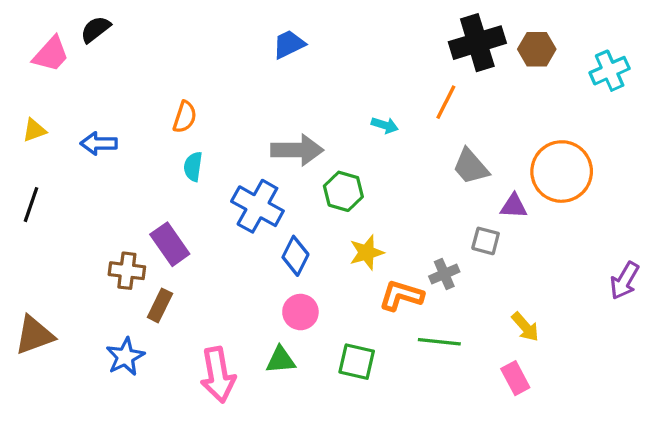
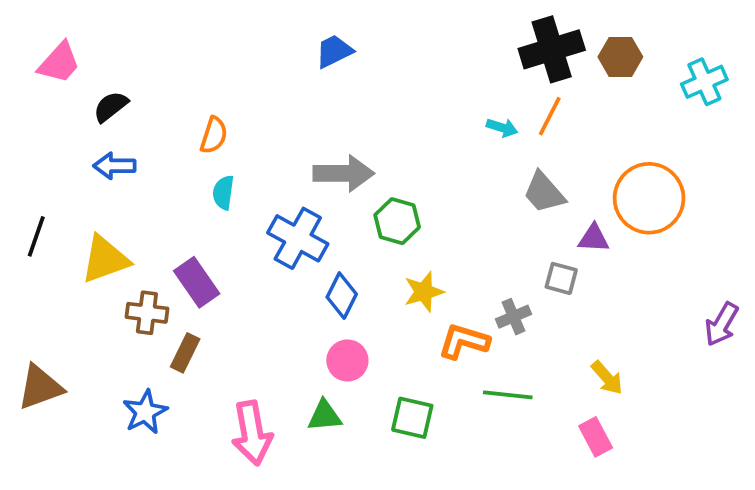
black semicircle: (95, 29) -> (111, 107), moved
orange line: (446, 102) -> (550, 116), moved
cyan arrow: (385, 125) -> (502, 128), moved
yellow triangle: (34, 130) -> (105, 259), moved, size x1.8

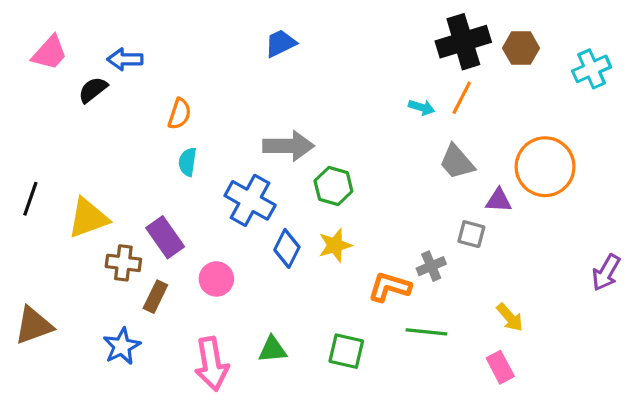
blue arrow: (115, 166) -> (125, 59), moved
yellow star: (424, 292) -> (335, 245), moved
pink circle: (347, 360) -> (216, 279), moved

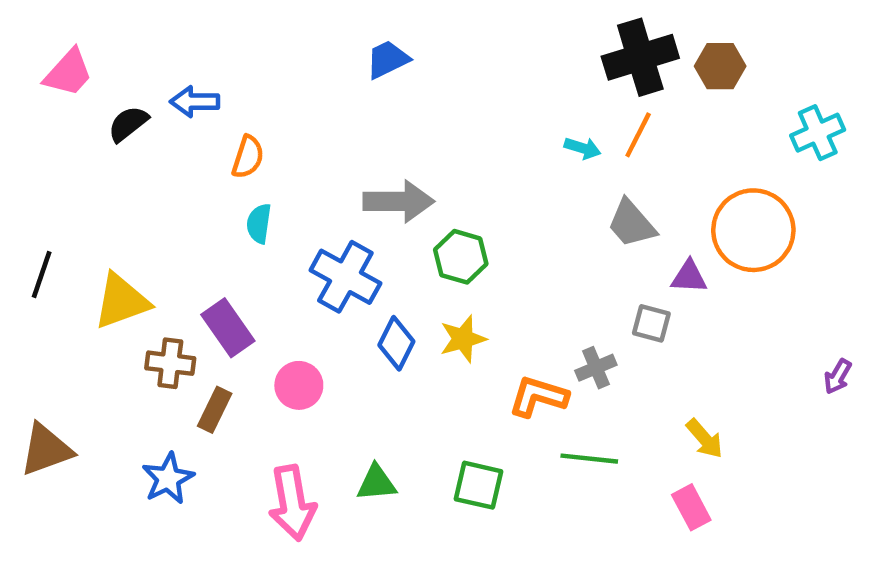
blue arrow: (125, 59) -> (195, 102), moved
cyan cross: (592, 69) -> (818, 133), moved
purple arrow: (606, 273) -> (838, 377), size x0.7

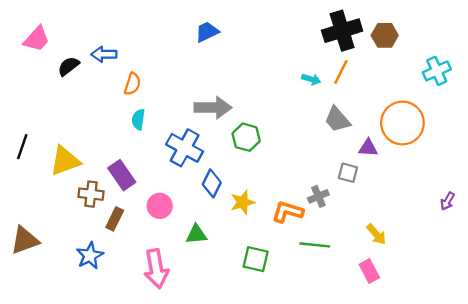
yellow star: (463, 339) -> (243, 202), moved
green triangle: (376, 483) -> (196, 234), moved

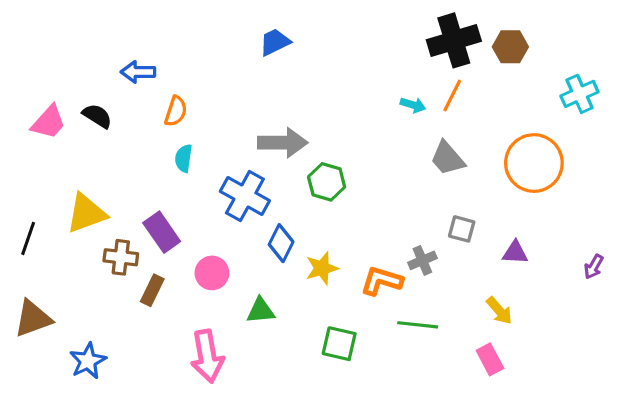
pink trapezoid: (37, 39) -> (49, 122), moved
black semicircle: (68, 66) -> (97, 116), moved, turned 70
black line: (22, 147) -> (28, 238), moved
purple triangle: (368, 148) -> (515, 253), moved
blue star: (90, 256) -> (88, 361), moved

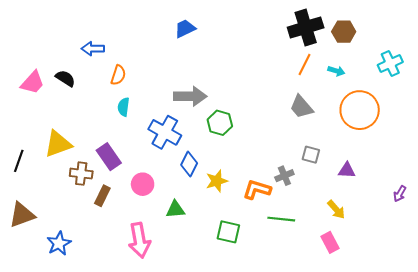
cyan arrow: (413, 105) -> (336, 71), moved
purple arrow: (594, 267) -> (400, 194), moved

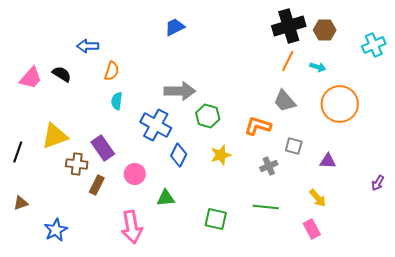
cyan cross: (390, 63) -> (374, 45), moved
yellow star: (217, 181) -> (221, 155), moved
orange L-shape: (257, 189) -> (258, 126), moved
brown triangle: (22, 215) -> (21, 203), size x0.6

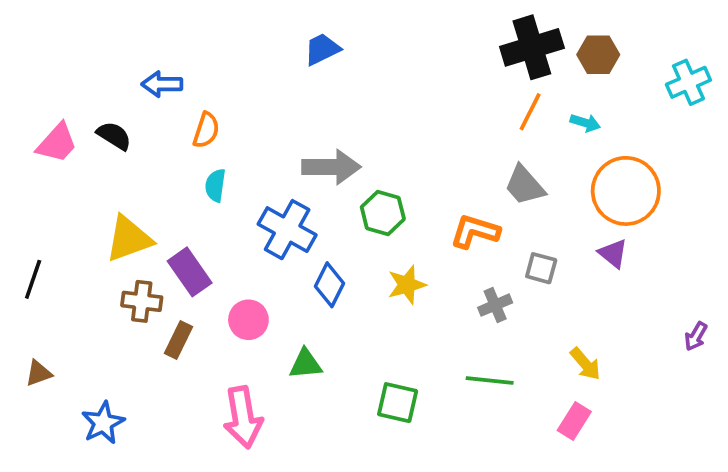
yellow triangle: (55, 136) -> (129, 239), moved
purple triangle: (328, 161) -> (613, 253), moved, turned 36
pink rectangle: (312, 229) -> (574, 421), turned 60

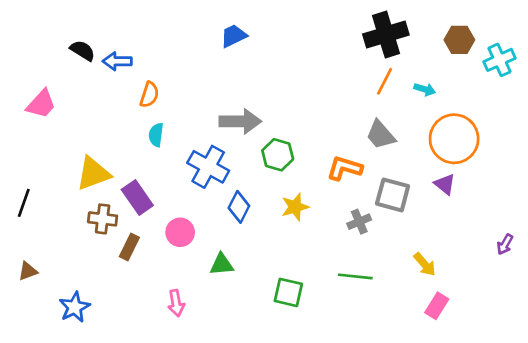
brown hexagon: (598, 55) -> (459, 40), moved
black semicircle: (114, 136) -> (83, 51), moved
gray square: (541, 268) -> (393, 195), size x1.5
pink arrow: (243, 417) -> (176, 303), size x0.6
pink rectangle: (574, 421) -> (437, 306), moved

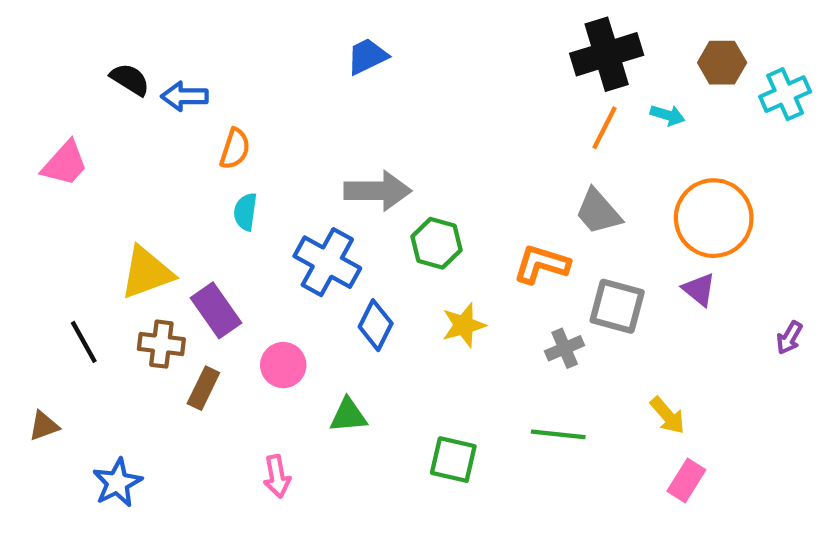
cyan arrow: (425, 89) -> (667, 115), moved
black line: (24, 203) -> (84, 342), moved, turned -48
purple arrow: (505, 244) -> (789, 338), moved

